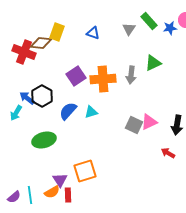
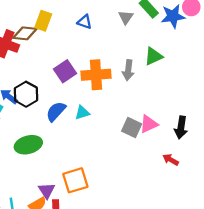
blue star: (170, 28) -> (173, 16), size x1.5

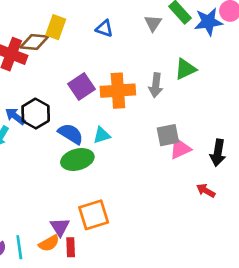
blue semicircle: (56, 111) -> (71, 134), turned 80
gray square: (132, 127) -> (168, 135), moved, turned -36
green ellipse: (28, 145) -> (77, 159), moved

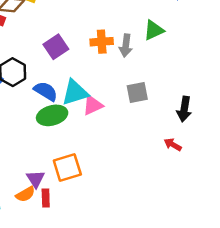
orange cross: (118, 91) -> (102, 42), moved, size x0.7
cyan triangle: (102, 135) -> (75, 93), size x1.6
pink triangle: (180, 149) -> (93, 105), moved

